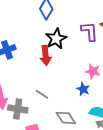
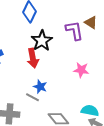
blue star: (83, 89) -> (40, 87), moved

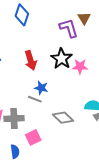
brown triangle: (91, 22) -> (84, 18), turned 32
black star: (42, 41) -> (62, 59), moved

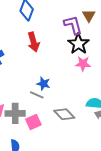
black star: (62, 59) -> (79, 44), moved
red arrow: (31, 60) -> (33, 42), moved
pink square: (33, 137) -> (33, 122), moved

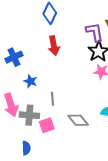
blue star: (43, 84) -> (30, 81), moved
gray line: (37, 95) -> (52, 99), turned 56

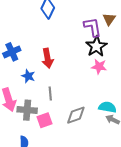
red arrow: (54, 46) -> (47, 58), moved
gray diamond: (78, 120) -> (76, 115), turned -70

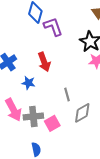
purple L-shape: (93, 27) -> (53, 27), moved
gray line: (50, 93) -> (67, 94), moved

